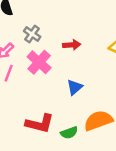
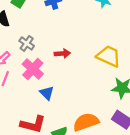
blue triangle: (75, 87) -> (47, 93), moved, turned -35

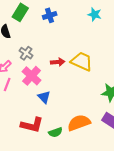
yellow trapezoid: (109, 56) -> (82, 61), moved

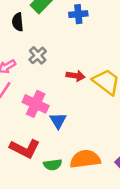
pink cross: (32, 76) -> (36, 104), moved, turned -30
blue triangle: (44, 97) -> (58, 121), moved

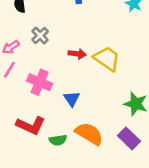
blue triangle: (58, 121) -> (72, 99), moved
orange semicircle: (85, 159) -> (89, 134), turned 40

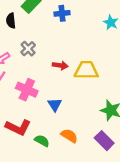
yellow trapezoid: (107, 59) -> (86, 70), turned -35
orange semicircle: (89, 134) -> (69, 136), size x0.7
green semicircle: (58, 140) -> (42, 141), turned -144

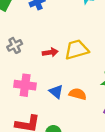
gray cross: (28, 49) -> (15, 45), turned 32
orange semicircle: (69, 136) -> (78, 94), moved

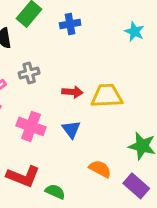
blue triangle: (56, 92) -> (71, 129), moved
orange semicircle: (78, 94) -> (100, 169), moved

